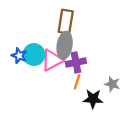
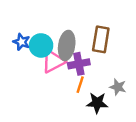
brown rectangle: (66, 22) -> (101, 39), moved
cyan circle: (34, 55) -> (41, 45), moved
blue star: (19, 56) -> (21, 42), moved

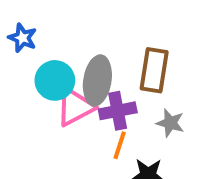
blue star: (21, 42) -> (22, 38), moved
gray star: (118, 87) -> (170, 123), moved

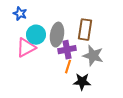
pink triangle: (75, 107) -> (26, 48), moved
gray star: (170, 123) -> (93, 56), size x1.5

